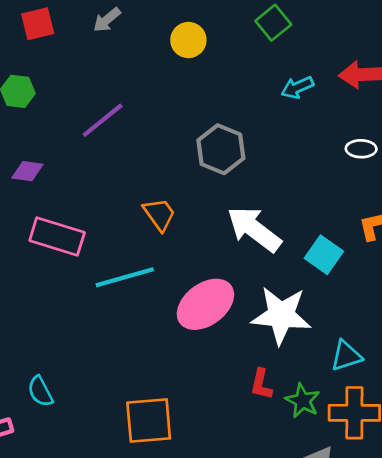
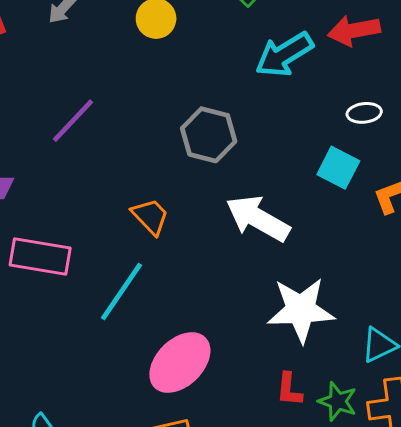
cyan arrow: (297, 87) -> (284, 55), size x1.6
cyan square: (324, 255) -> (338, 168), moved
cyan line: (125, 277) -> (122, 291), turned -32
pink ellipse: (205, 304) -> (180, 363), moved

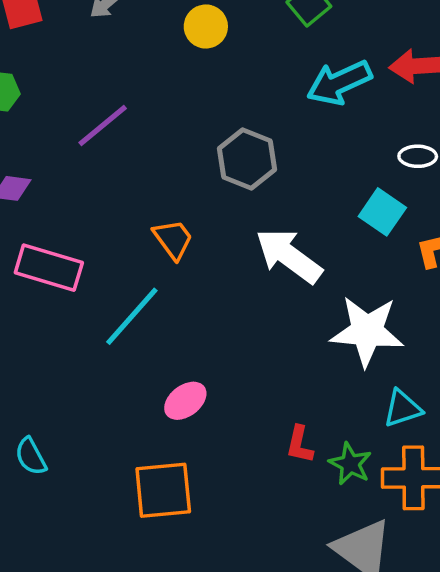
white star: (301, 310) -> (367, 331), moved
pink ellipse: (180, 363) -> (185, 401), size x0.6

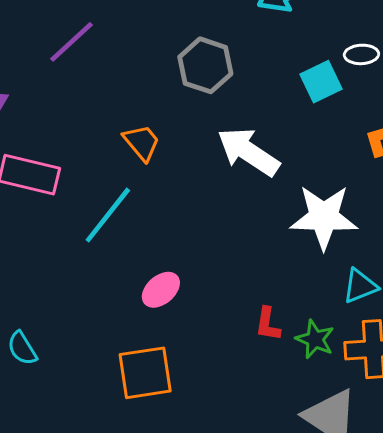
cyan square: (382, 212) -> (321, 82), moved, turned 33

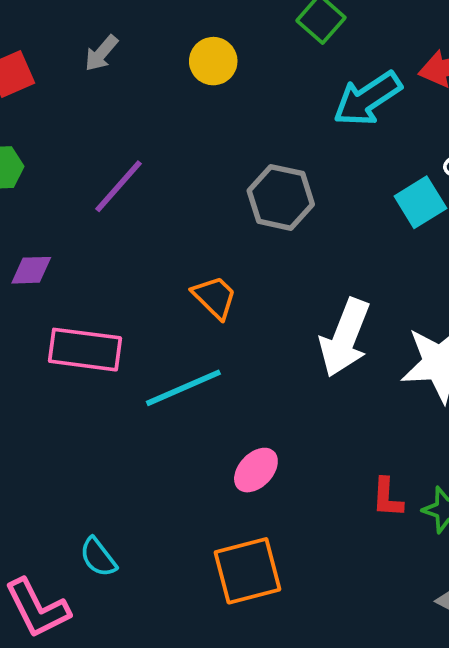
white arrow: (248, 152) -> (345, 338), moved, turned -96
cyan line: (108, 215) -> (183, 388), turned 34

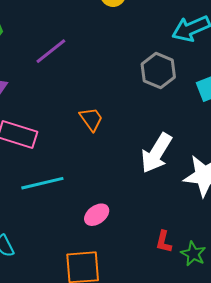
gray hexagon: (281, 197) -> (158, 71), moved
cyan line: (183, 388) -> (42, 183), moved

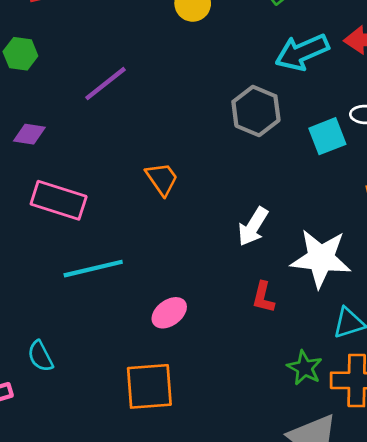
white arrow: (156, 153) -> (253, 227), size x0.7
red L-shape: (164, 242) -> (263, 297), moved

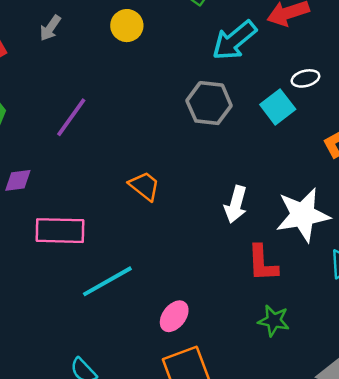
red L-shape: (263, 297) -> (262, 263), size x1.4
pink ellipse: (169, 313) -> (174, 316), moved
green star: (305, 368) -> (274, 321), moved

